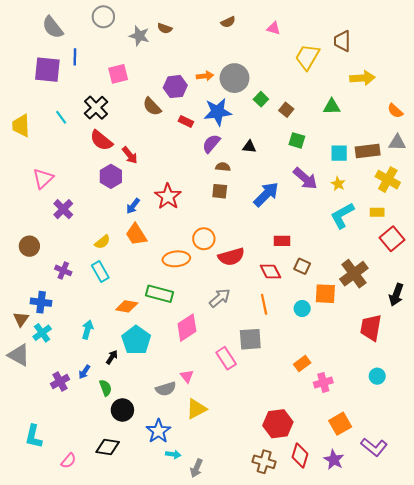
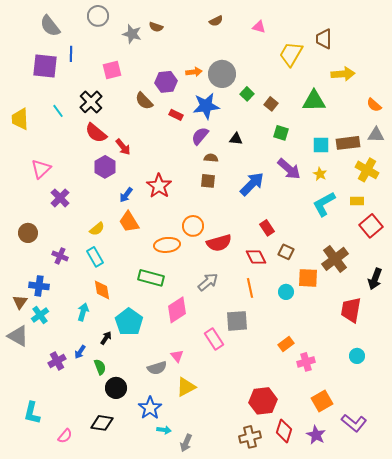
green triangle: (332, 107) -> (314, 101), size x1.4
red rectangle: (282, 241) -> (267, 228), turned 56
orange diamond: (127, 306) -> (102, 290), moved, turned 70
brown cross: (264, 462) -> (250, 437), turned -30

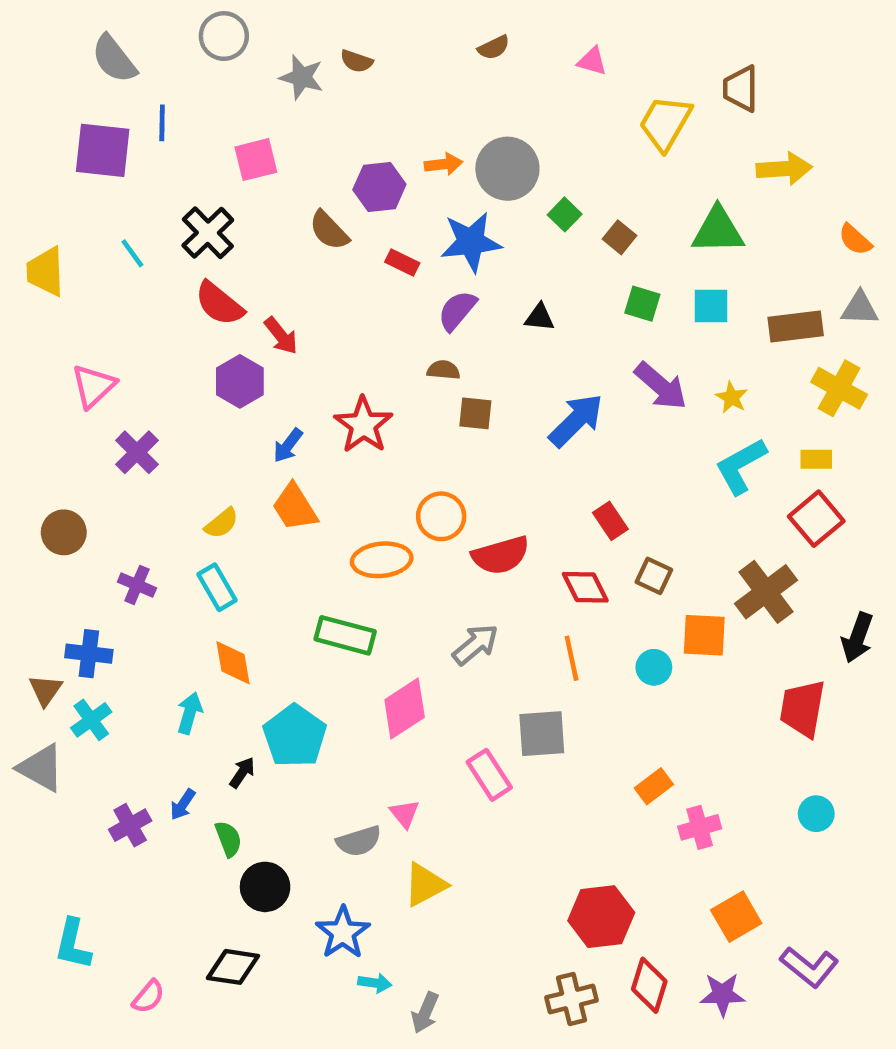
cyan square: (321, 145) -> (711, 306), moved
brown semicircle: (211, 158) -> (443, 370), moved
red square: (371, 226) -> (816, 519), moved
purple star: (316, 435) -> (722, 994), turned -30

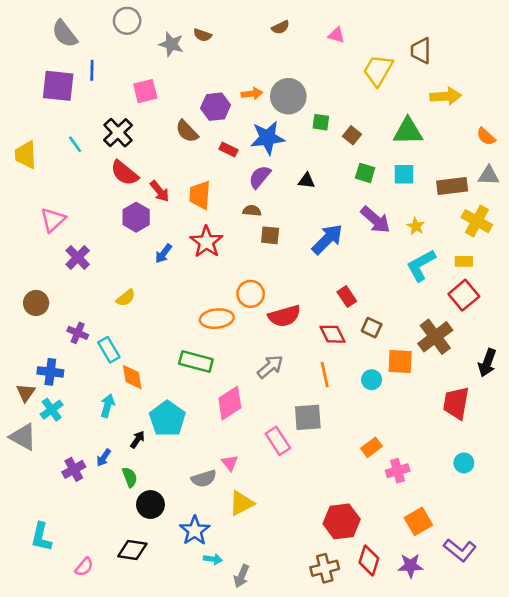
green square: (565, 214) -> (321, 122), turned -36
orange trapezoid: (295, 507) -> (200, 195), moved, turned 36
cyan rectangle: (217, 587) -> (109, 350), moved

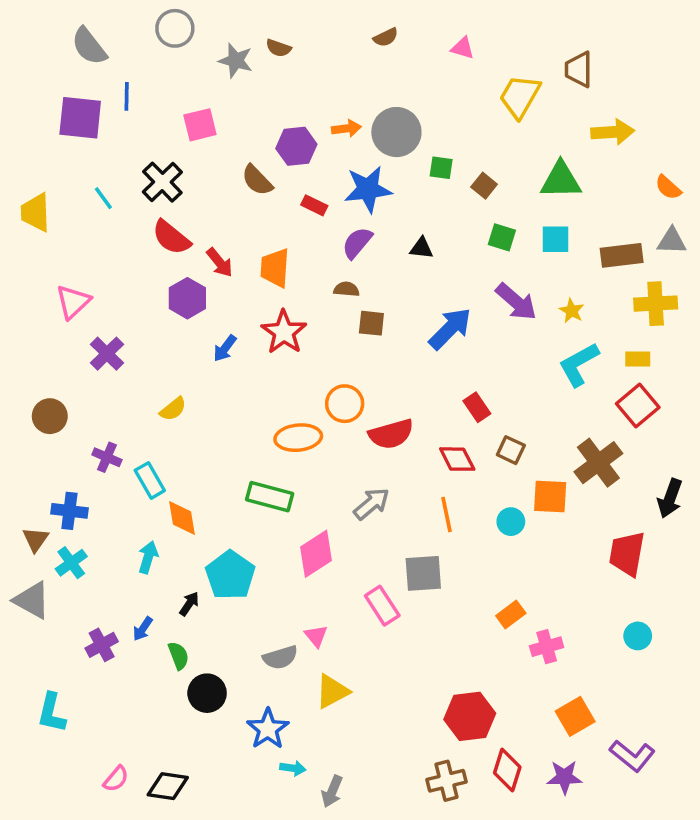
yellow cross: (477, 221) -> (656, 304), turned -32
cyan L-shape: (41, 537) -> (52, 713), moved
black diamond: (132, 550) -> (168, 786), moved

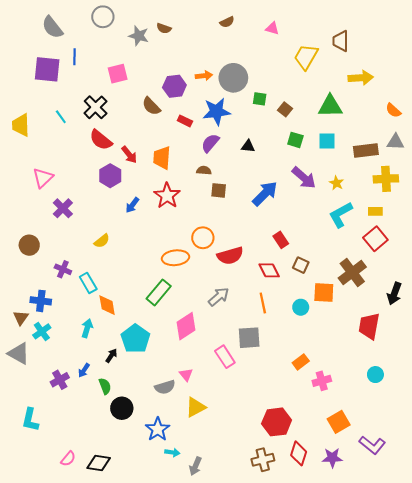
green rectangle: (270, 497) -> (159, 292), turned -65

